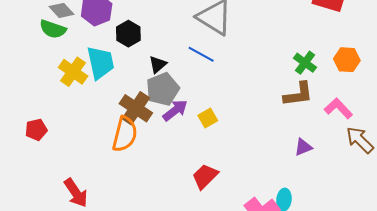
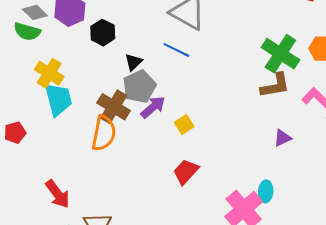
cyan trapezoid: (100, 63) -> (58, 99), moved
green cross: (305, 63) -> (280, 54), size x1.6
yellow square: (208, 118) -> (184, 125), moved

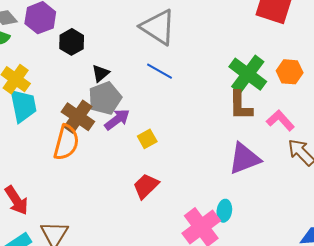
blue line: (176, 50) -> (159, 71), moved
brown L-shape: (275, 85) -> (241, 106), turned 96
purple triangle: (282, 138) -> (244, 158), size x1.8

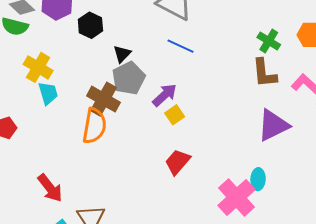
green cross: (248, 74) -> (269, 41), size x0.6
cyan trapezoid: (23, 106) -> (48, 93), size x0.7
purple arrow: (117, 120) -> (165, 95), moved

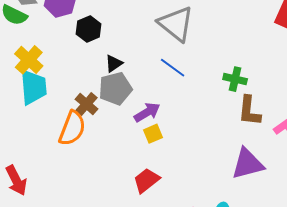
green cross: (269, 41) -> (235, 79), moved, turned -30
cyan trapezoid: (48, 93) -> (33, 87), size x1.5
brown cross: (103, 99) -> (86, 104), size x0.7

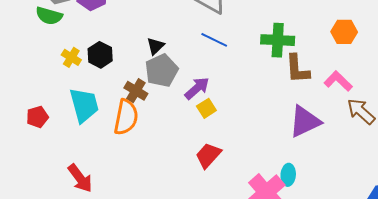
black hexagon: (89, 29) -> (100, 55), moved
yellow cross: (29, 60) -> (71, 57), size x0.7
green cross: (235, 79) -> (278, 40), size x1.4
cyan trapezoid: (33, 87) -> (84, 105), moved

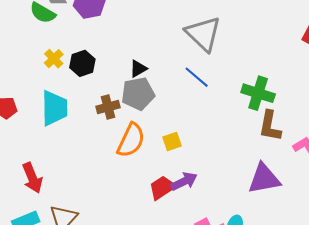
purple arrow: (197, 88) -> (184, 181), moved
brown cross: (136, 91) -> (108, 107), turned 30
orange semicircle: (126, 117) -> (131, 140), moved

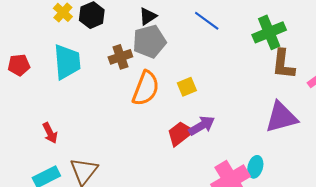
green cross: (258, 93) -> (269, 32), turned -36
red arrow: (32, 178) -> (50, 133), size x0.7

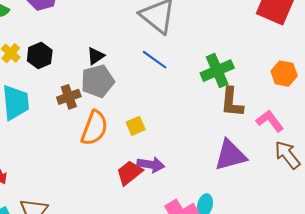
purple arrow: (202, 126) -> (151, 165), turned 40

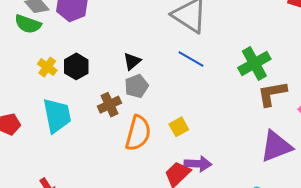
gray pentagon: (98, 81) -> (136, 86), size x0.7
brown L-shape: (232, 102) -> (272, 94), turned 80

